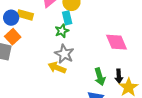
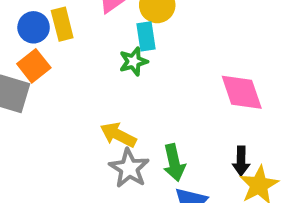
yellow rectangle: (25, 15) -> (62, 24), turned 56
gray star: (64, 54) -> (129, 168), moved
green arrow: (100, 77) -> (174, 163), moved

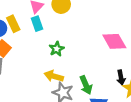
cyan rectangle: (146, 36) -> (37, 24), moved
green star: (133, 61) -> (57, 49), moved

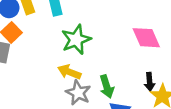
green star: (57, 49) -> (76, 40), size x1.6

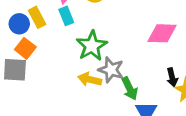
pink diamond: (146, 38) -> (162, 33), turned -56
gray star: (78, 93) -> (111, 70), moved

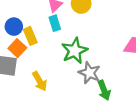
yellow rectangle: (37, 17) -> (30, 36), moved
yellow arrow: (90, 79) -> (40, 81), moved, turned -138

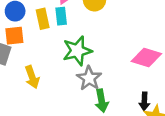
yellow rectangle: (30, 36) -> (43, 19), moved
orange square: (17, 48) -> (14, 36), turned 30

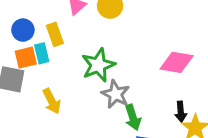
cyan rectangle: (61, 16) -> (42, 53), moved

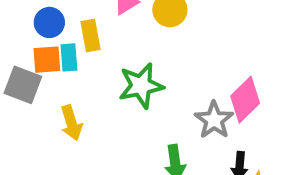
pink diamond: (177, 62) -> (245, 100), turned -64
gray star: (116, 94) -> (214, 120), moved

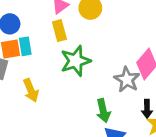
yellow rectangle: (90, 36) -> (59, 31), moved

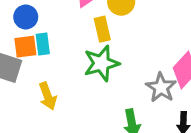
yellow rectangle: (59, 31) -> (102, 29), moved

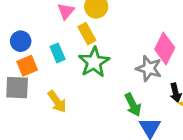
cyan rectangle: (43, 44) -> (58, 53), moved

